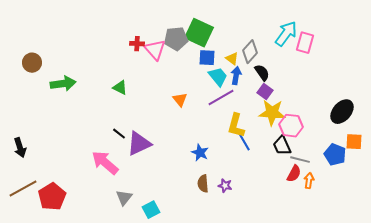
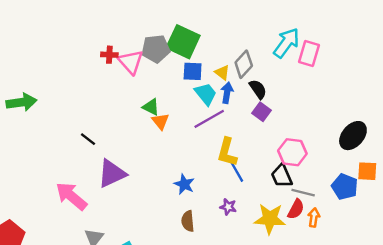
green triangle: (120, 88) -> (151, 107), moved
yellow star: (272, 113) -> (270, 219), moved
black line: (119, 134) -> (88, 139), moved
purple star: (225, 186) -> (228, 207), moved

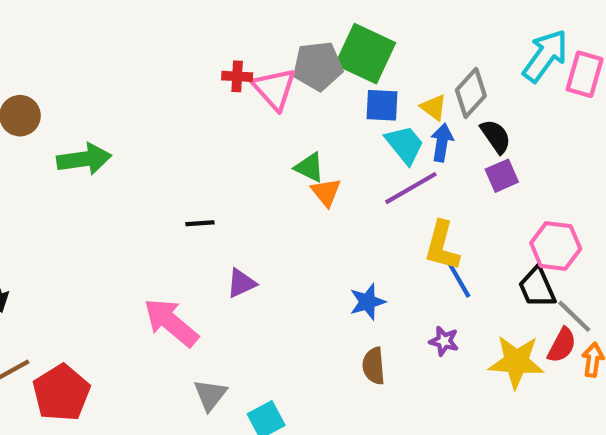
purple square: (261, 112) -> (502, 176), turned 30
black line: (88, 139) -> (200, 223), turned -42
purple triangle: (112, 174) -> (241, 283), size x0.6
blue star: (184, 184) -> (367, 302), turned 30
gray line: (303, 193) -> (574, 316), turned 30

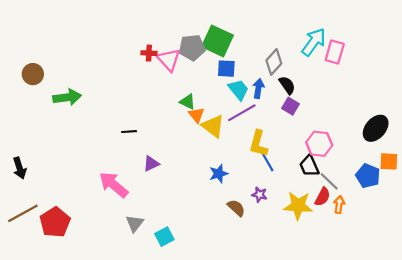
yellow triangle: (434, 107) -> (213, 126), moved, size x1.6
purple square: (502, 176) -> (290, 106), turned -35
brown semicircle: (374, 366) -> (236, 208), moved, turned 138

